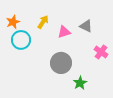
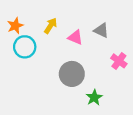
pink triangle: (64, 32) -> (75, 37), turned 40

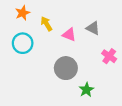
orange star: (15, 26) -> (23, 13), moved
yellow arrow: (51, 26) -> (46, 24), turned -64

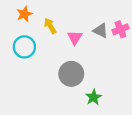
pink triangle: (69, 35) -> (75, 38), turned 40
pink cross: (109, 56) -> (121, 29), moved, turned 32

